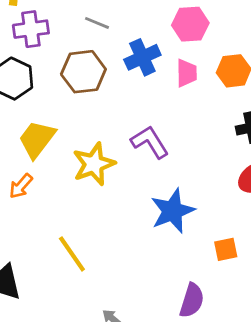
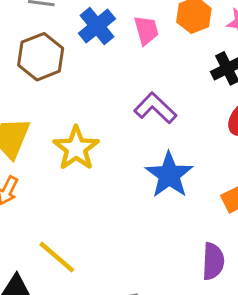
purple L-shape: (150, 142) -> (155, 108), moved
yellow line: (72, 254) -> (57, 257), moved

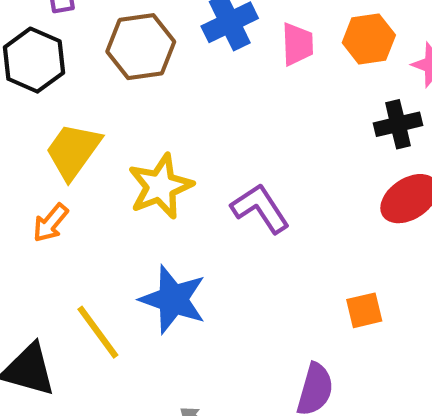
purple L-shape: (155, 108) -> (260, 208), moved
blue star: (169, 175) -> (173, 299), moved, turned -30

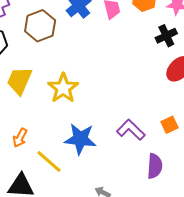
purple L-shape: (260, 208) -> (131, 130), moved
orange arrow: (51, 223) -> (20, 138), moved

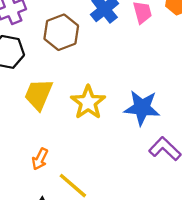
blue star: (80, 139) -> (142, 108), moved

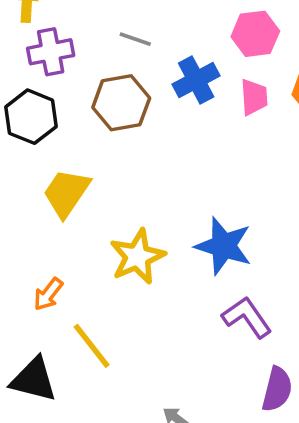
yellow star: (88, 102) -> (137, 257), moved

